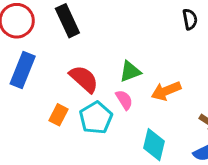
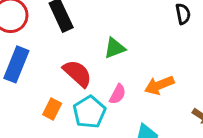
green triangle: (130, 71) -> (115, 48), moved
pink semicircle: (124, 100) -> (118, 94), turned 60

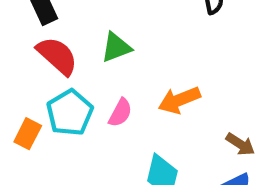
red semicircle: (77, 73) -> (57, 56), moved
cyan pentagon: (89, 112) -> (70, 113), moved

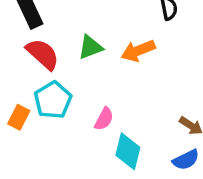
orange arrow: (179, 100) -> (138, 51), moved
pink semicircle: (120, 113) -> (104, 119), moved

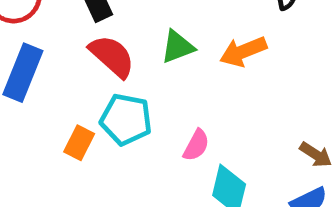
cyan pentagon: (53, 100) -> (126, 119), turned -30

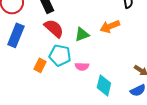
green triangle: (178, 47) -> (82, 34), moved
pink semicircle: (196, 145) -> (82, 66), moved, turned 64

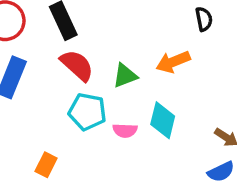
orange rectangle: (40, 65) -> (46, 165), moved
cyan diamond: (104, 85) -> (163, 120), moved

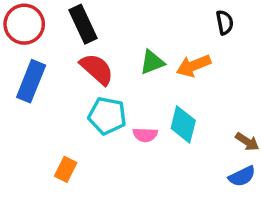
green triangle: (125, 76) -> (152, 62), moved

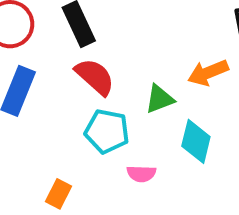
green triangle: (152, 62) -> (160, 99), moved
pink semicircle: (145, 135) -> (141, 174), moved

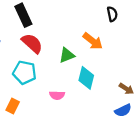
orange arrow: (208, 73) -> (93, 41), turned -120
cyan pentagon: (107, 131) -> (25, 73), moved

